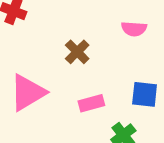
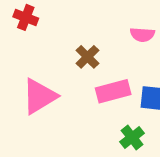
pink rectangle: (91, 103) -> (113, 91), moved, size x1.4

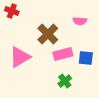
brown cross: (87, 57) -> (48, 34), size x1.5
green cross: (132, 137) -> (65, 81), moved

